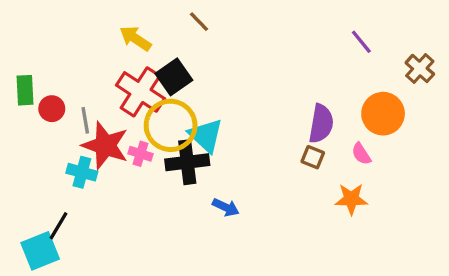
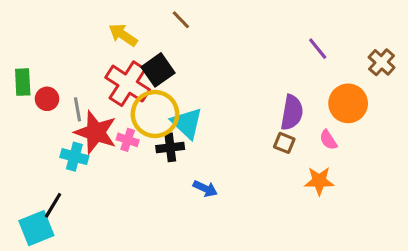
purple line: (361, 42) -> (318, 49), moved
black cross: (187, 162) -> (170, 147), size x0.7

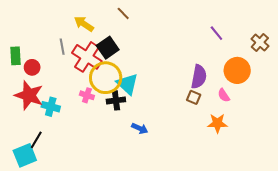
gray line: (77, 109) -> (62, 47), moved
red star: (96, 132) -> (29, 95), moved

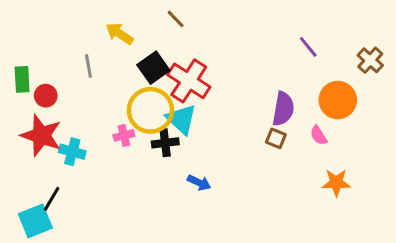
red cross: (87, 57) -> (189, 81), moved
pink cross: (87, 95) -> (124, 135), turned -32
orange star: (217, 123) -> (336, 183), moved

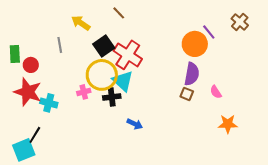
brown cross: (370, 60) -> (240, 22), moved
orange circle: (338, 100) -> (195, 44), moved

